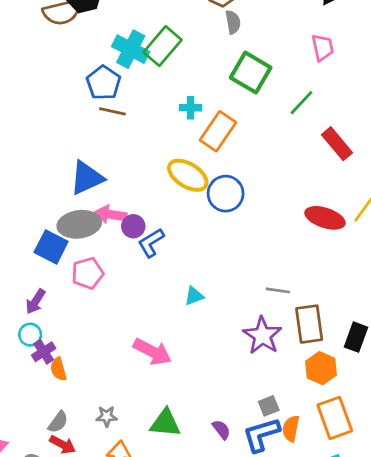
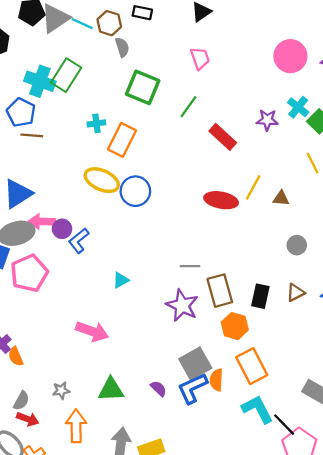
pink pentagon: (88, 273) -> (29, 273), size x1.4
gray square: (269, 406) -> (195, 363), size x1.8

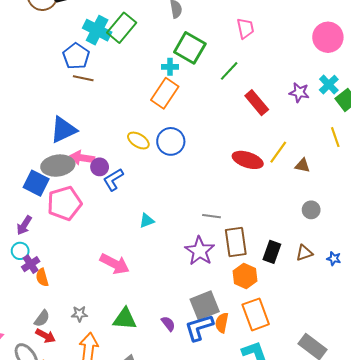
cyan cross: (96, 123) -> (170, 67), moved
yellow ellipse: (102, 180) -> (138, 141), moved, size x0.7

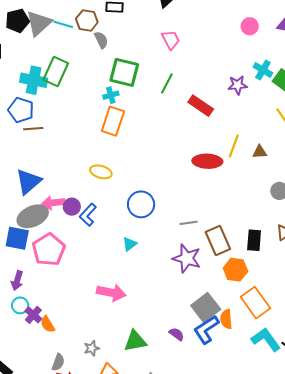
pink circle: (328, 37) -> (250, 26), size x0.6
blue circle: (171, 141) -> (141, 204), moved

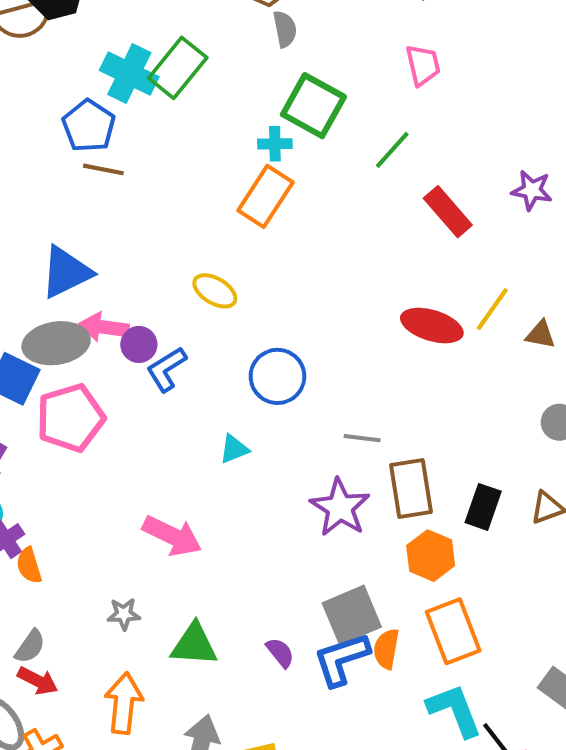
gray star: (92, 348) -> (124, 614), moved

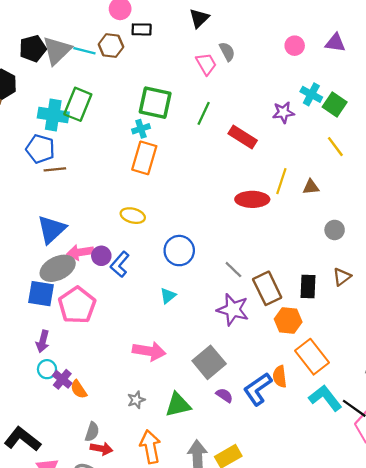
gray semicircle: (285, 29) -> (227, 52), moved
gray line: (362, 438) -> (233, 270), turned 54
gray square: (352, 615) -> (209, 362), moved

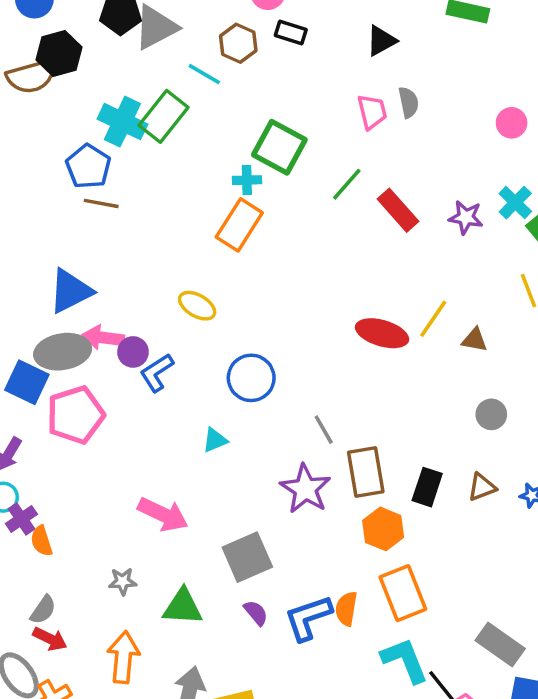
cyan line: (84, 51) -> (204, 74), moved
red rectangle: (243, 137) -> (398, 210), moved

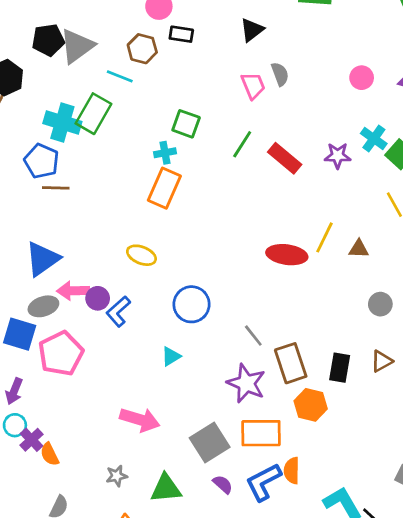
green square: (279, 147) -> (186, 124), size x0.7
gray ellipse: (63, 352) -> (43, 306), size x0.7
orange rectangle: (403, 593) -> (261, 433), moved, turned -60

